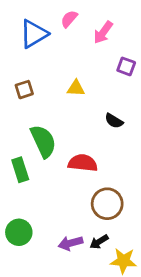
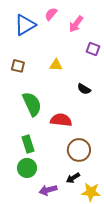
brown square: (24, 90) -> (18, 66), turned 32
green rectangle: (20, 170) -> (28, 144), moved
green circle: (19, 232) -> (27, 168), moved
purple arrow: (70, 243) -> (48, 190), moved

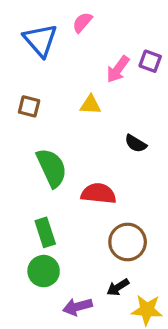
pink arrow: (76, 24) -> (118, 69), moved
blue triangle: (25, 25) -> (40, 40), turned -40
purple square: (93, 49) -> (150, 61), moved

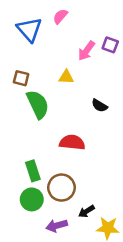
green semicircle: (52, 168) -> (38, 104), moved
brown circle: (128, 242) -> (61, 188), moved

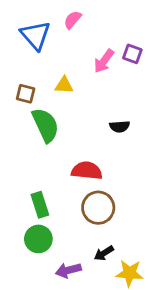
yellow triangle: (66, 77) -> (64, 85), moved
black semicircle: (100, 106) -> (120, 126), turned -35
brown circle: (61, 188) -> (98, 208), moved

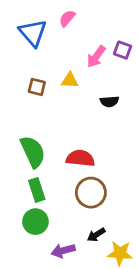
yellow triangle: (64, 85) -> (70, 80), moved
brown square: (26, 94) -> (37, 87), moved
green semicircle: (45, 125) -> (33, 152), moved
black semicircle: (120, 126) -> (109, 101), moved

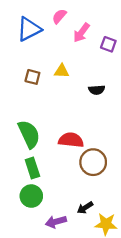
blue triangle: (33, 33) -> (29, 29), turned 44
pink arrow: (96, 57) -> (81, 33), moved
brown circle: (91, 193) -> (93, 162), moved

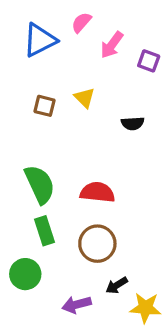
yellow triangle: (62, 71) -> (85, 98), turned 42
brown circle: (93, 162) -> (97, 244), moved
green circle: (31, 196) -> (25, 274), moved

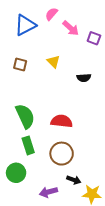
pink arrow: (112, 45) -> (71, 28), turned -84
brown square: (45, 106) -> (20, 65), moved
black arrow: (117, 285) -> (74, 180), turned -128

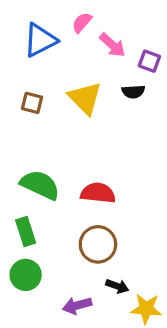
yellow triangle: (53, 62) -> (85, 98), size x1.6
black semicircle: (84, 78) -> (133, 92), moved
green semicircle: (25, 116) -> (40, 185), turned -40
green rectangle: (28, 145) -> (26, 232), moved

